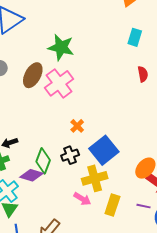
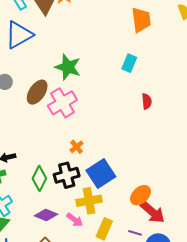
cyan rectangle: (135, 37) -> (129, 63), moved
black cross: (70, 155) -> (67, 175), size x1.4
purple diamond: (32, 175) -> (46, 215), moved

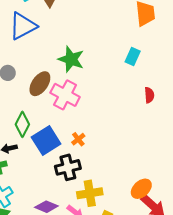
pink cross: (62, 103) -> (65, 95), turned -32
blue square: (101, 174) -> (46, 140), moved
green diamond: (39, 178) -> (22, 124), moved

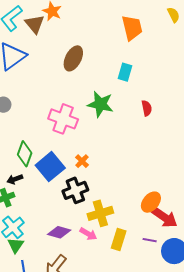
green star: (71, 59) -> (100, 104), moved
brown ellipse: (40, 84) -> (73, 58), moved

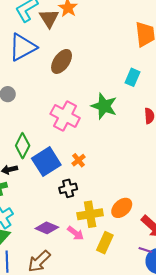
brown ellipse: (73, 58) -> (62, 61), moved
black cross: (75, 190) -> (68, 188), size x0.7
orange ellipse: (151, 202) -> (122, 208), moved
purple line: (150, 240) -> (145, 250), moved

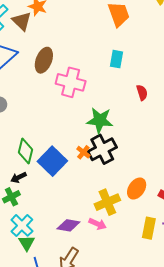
green star: (104, 106) -> (100, 120), moved
pink cross: (65, 116) -> (71, 82), moved
black cross: (68, 188) -> (102, 149), moved, size x1.6
yellow rectangle: (105, 243) -> (149, 228), moved

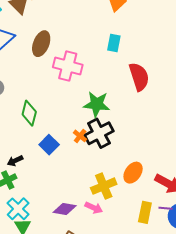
red semicircle: (142, 93) -> (139, 77), size x1.8
green diamond: (26, 151) -> (29, 113), moved
blue square: (52, 161) -> (49, 145), size x0.7

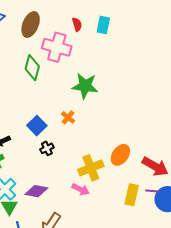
red semicircle: (139, 77) -> (77, 24), moved, size x0.5
green diamond: (29, 113) -> (32, 68), moved
black cross: (99, 133) -> (47, 148), moved, size x0.5
purple diamond: (65, 209) -> (36, 191), moved

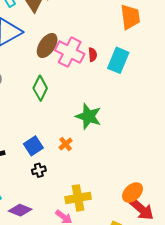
cyan rectangle: (103, 25) -> (118, 60), size x1.4
pink cross: (57, 47) -> (70, 52), moved
orange ellipse: (120, 155) -> (133, 193), moved

